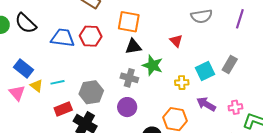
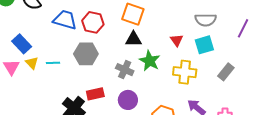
cyan square: (205, 71) -> (204, 45), moved
yellow cross: (182, 83) -> (185, 72), moved, size x1.6
gray hexagon: (91, 92) -> (86, 54), moved
purple circle: (127, 107) -> (128, 100), moved
red rectangle: (63, 109) -> (95, 94), moved

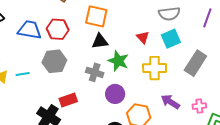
gray rectangle: (226, 72) -> (195, 63), size x1.4
purple circle: (128, 100) -> (115, 94), moved

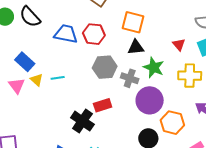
gray hexagon: (54, 61) -> (105, 67), moved
purple circle: (115, 94) -> (150, 100), size x1.4

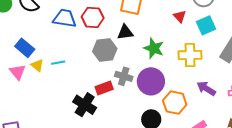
red triangle: (179, 45) -> (180, 16), moved
black triangle: (136, 47) -> (125, 32), moved
gray cross: (130, 78) -> (124, 76), moved

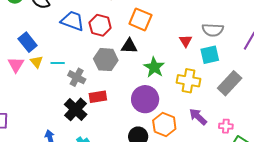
gray cross: (124, 76) -> (77, 77), moved

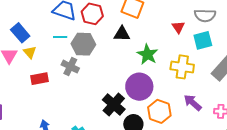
gray hexagon: (106, 60) -> (83, 44), moved
cyan line: (58, 63) -> (60, 37), moved
red rectangle: (98, 97) -> (39, 79), moved
black cross: (76, 109) -> (114, 104), moved

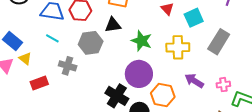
cyan line: (60, 37) -> (52, 38), turned 40
gray hexagon: (83, 44) -> (91, 43), moved

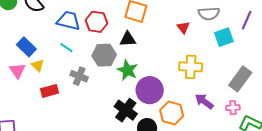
cyan square: (194, 18) -> (224, 37), moved
green star: (142, 41) -> (127, 70), moved
gray rectangle: (219, 42) -> (240, 79), moved

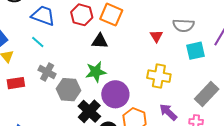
red hexagon: (96, 22) -> (82, 15), moved
gray hexagon: (104, 55) -> (69, 90), moved
green star: (127, 70) -> (96, 72), turned 30

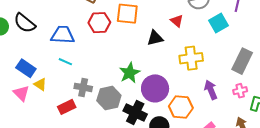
black triangle: (100, 41) -> (155, 38), moved
red rectangle: (16, 83) -> (67, 107), moved
purple arrow: (168, 112) -> (211, 90), turned 42

